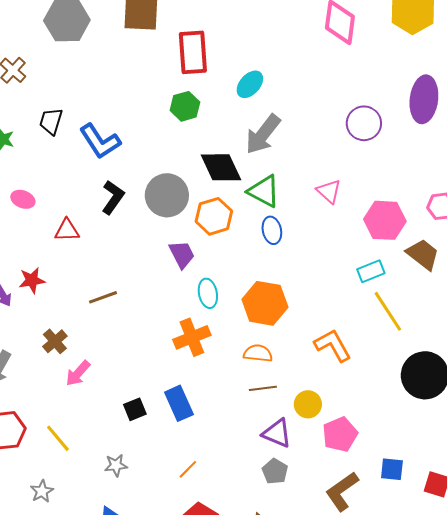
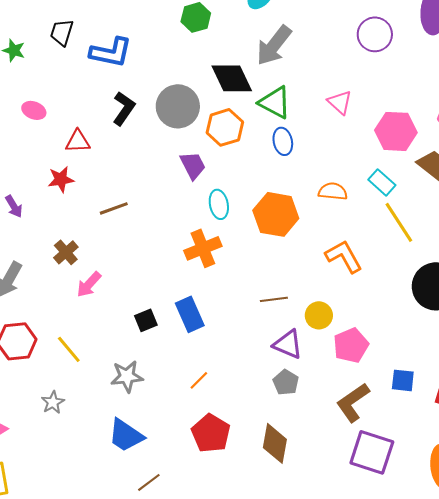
blue L-shape: (100, 141) -> (111, 52), turned -45
cyan rectangle: (371, 271) -> (382, 182), turned 64
red star: (32, 280) -> (61, 179), moved
orange semicircle: (258, 353) -> (333, 191), moved
gray star: (116, 465) -> (127, 376), size x1.4

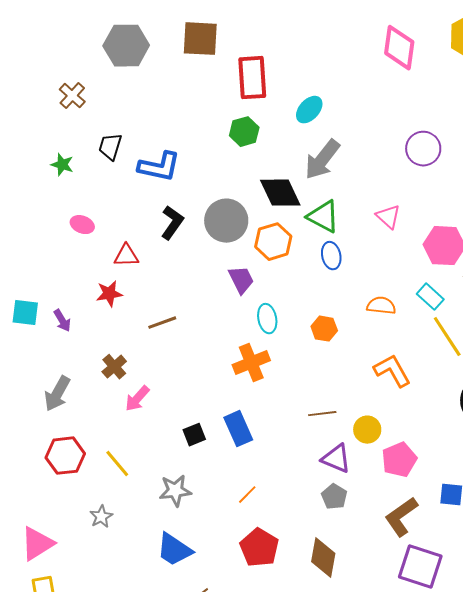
orange hexagon: (276, 214) -> (324, 329), size x0.6

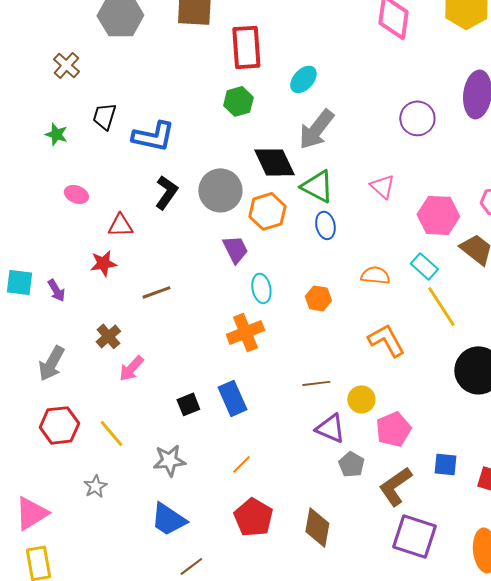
gray pentagon: (334, 497) -> (351, 464), moved

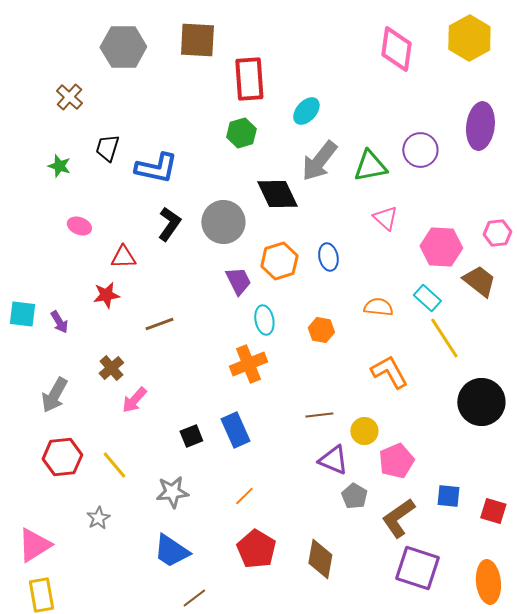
green triangle: (317, 186) -> (370, 166), moved, turned -39
orange hexagon: (267, 211) -> (279, 261), moved

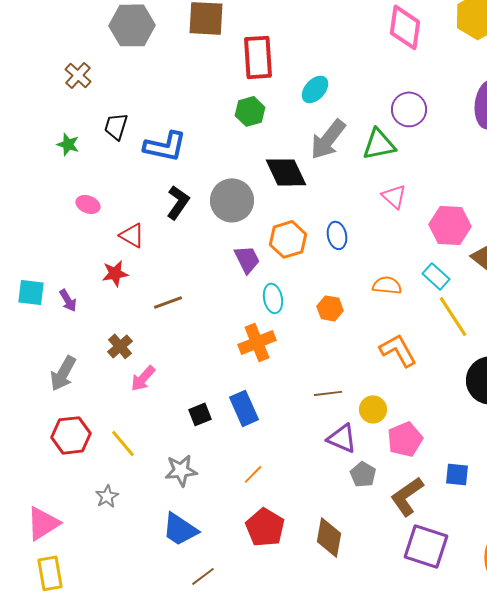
purple circle: (420, 150) -> (409, 109), moved
red triangle: (123, 257) -> (132, 235), turned 32

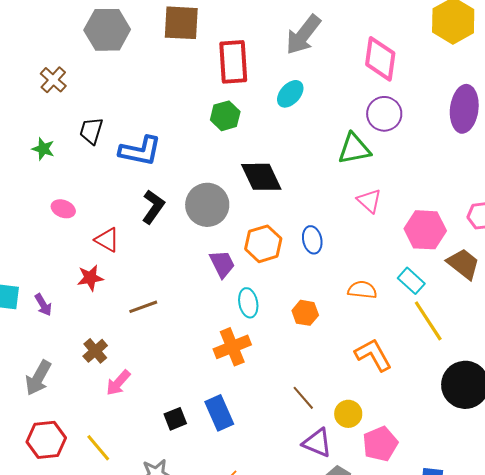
pink diamond: (405, 27) -> (380, 59), moved
gray arrow: (328, 139) -> (303, 35), moved
brown line: (328, 393) -> (303, 398), turned 56

